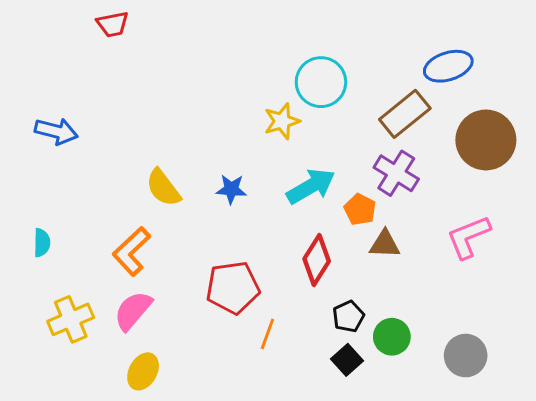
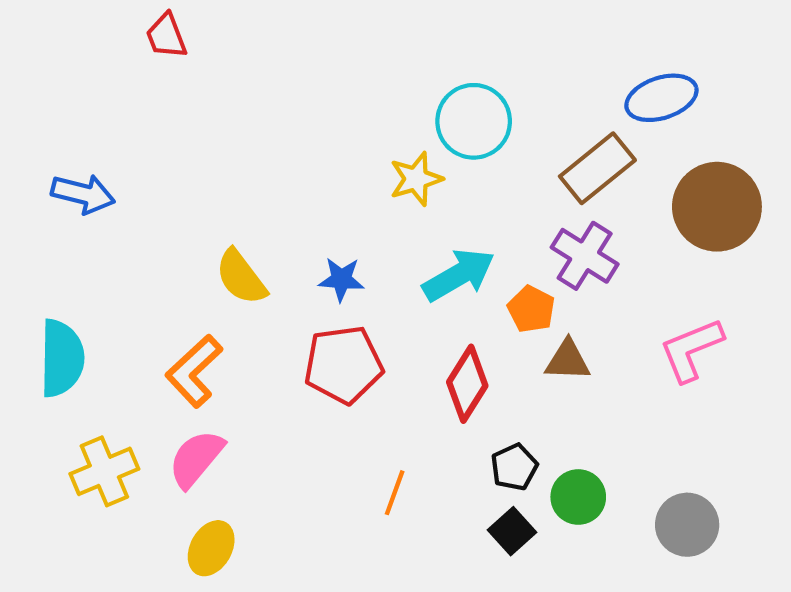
red trapezoid: (113, 24) -> (166, 36), turned 80
cyan semicircle: (42, 243) -> (62, 358), size x1.8
red pentagon: (233, 288) -> (343, 365), moved

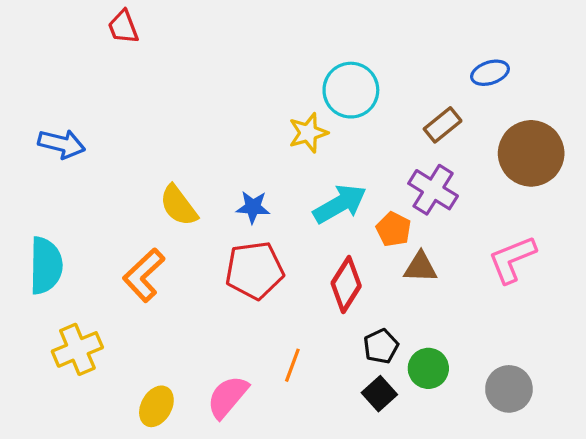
blue ellipse: (661, 98) -> (490, 73), size x0.7
brown rectangle: (597, 168) -> (443, 125), size x0.7
pink semicircle: (196, 459) -> (228, 397), moved

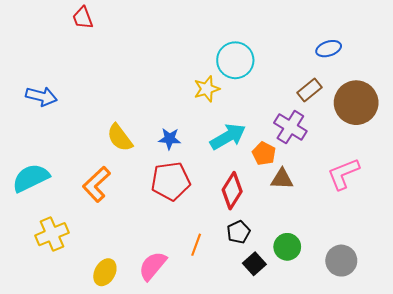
brown rectangle: (443, 125) -> (309, 90), moved
cyan semicircle: (46, 266) -> (31, 178), turned -117
black pentagon: (381, 346) -> (238, 232), moved

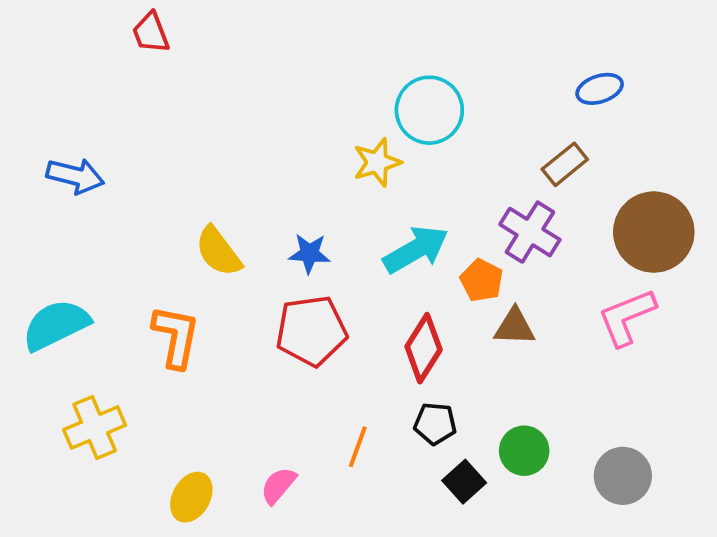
brown circle: (356, 103) -> (654, 232), moved
orange L-shape: (96, 184) -> (176, 337), turned 144
black pentagon: (238, 232) -> (435, 424), turned 30
pink semicircle: (153, 266) -> (278, 486), size x0.7

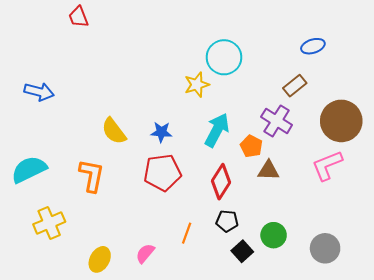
cyan arrow: (416, 249) -> (217, 130), turned -32

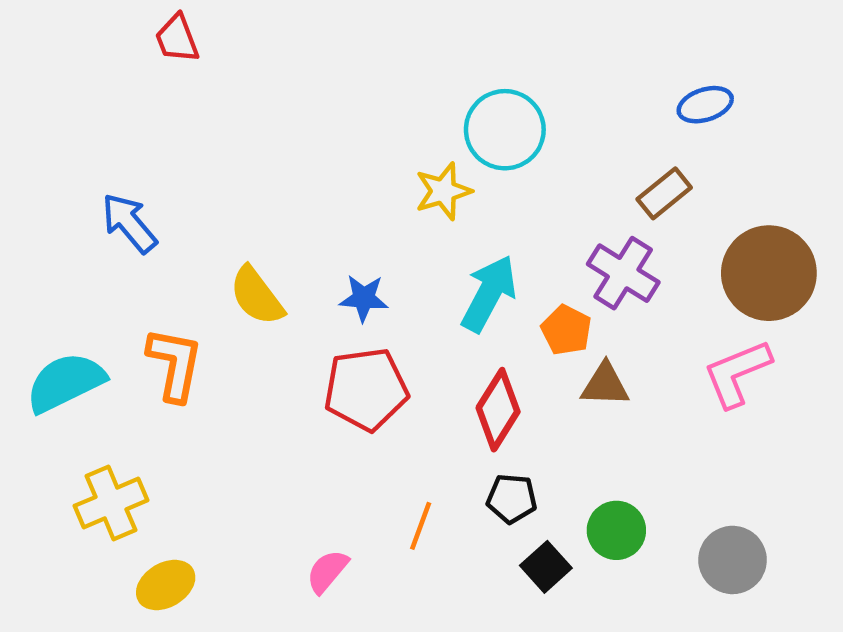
blue arrow: (39, 92) -> (129, 223), moved, turned -144
orange L-shape: (92, 176) -> (175, 364), moved
yellow ellipse: (100, 259) -> (166, 585), moved, turned 30

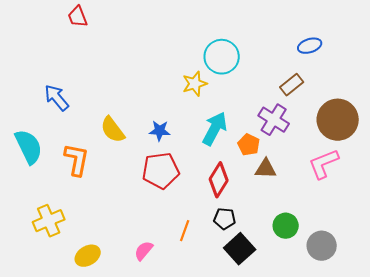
cyan semicircle: (65, 382) -> (29, 147), moved, turned 90
green circle: (616, 530) -> (286, 226), moved
black square: (546, 567) -> (240, 249), size x1.4
yellow ellipse: (166, 585) -> (88, 256), moved

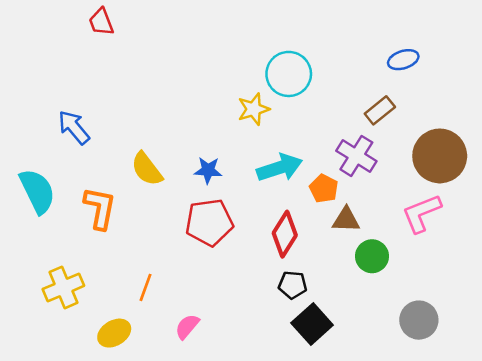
cyan arrow: (215, 129) -> (280, 168), turned 44
green circle: (286, 226) -> (372, 256), moved
orange line: (185, 231) -> (145, 287), moved

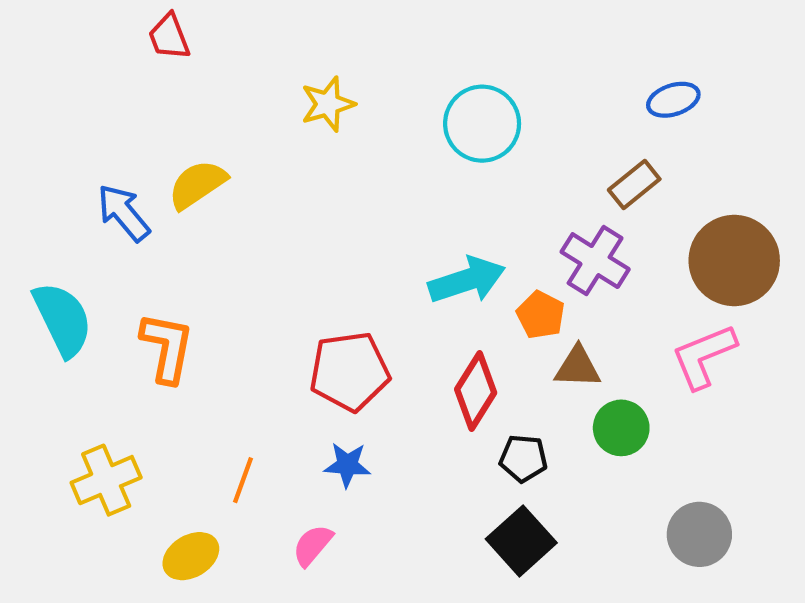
yellow star: (254, 109) -> (328, 104), moved
yellow semicircle: (147, 169) -> (197, 184), moved, turned 93
blue star: (208, 170) -> (347, 465), moved
black pentagon: (293, 285) -> (523, 458), moved

